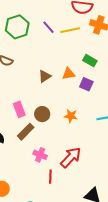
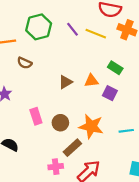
yellow line: (70, 30) -> (96, 34), turned 30
orange star: (71, 116) -> (91, 126), size x1.6
brown rectangle: (26, 132) -> (72, 148), moved
pink cross: (40, 155) -> (56, 167), turned -32

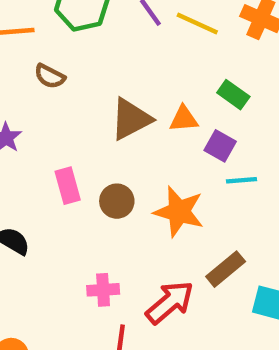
brown triangle: (65, 82) -> (131, 119), size x1.5
cyan line: (126, 131) -> (241, 180), moved
brown rectangle: (72, 148) -> (226, 269), moved

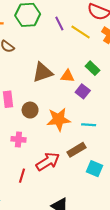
cyan line: (241, 180) -> (89, 125), moved
orange star: (179, 212) -> (59, 119), turned -30
pink cross: (103, 290) -> (18, 139), moved

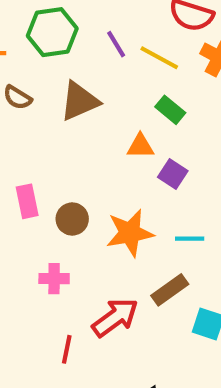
green rectangle: (93, 68) -> (170, 110), moved
brown triangle: (43, 72) -> (79, 101), moved

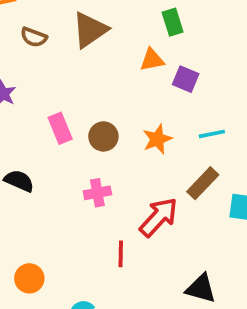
green rectangle: (170, 110) -> (173, 22), turned 44
orange star: (130, 233) -> (157, 139), size x0.7

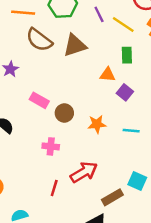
brown semicircle: (34, 37) -> (39, 40), size x1.6
pink rectangle: (60, 128) -> (39, 100), turned -54
brown rectangle: (203, 183) -> (112, 197), moved

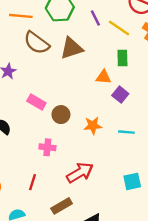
cyan square: (137, 181) -> (132, 181), turned -36
red line: (54, 188) -> (32, 182), moved
brown rectangle: (112, 197) -> (62, 206), moved

